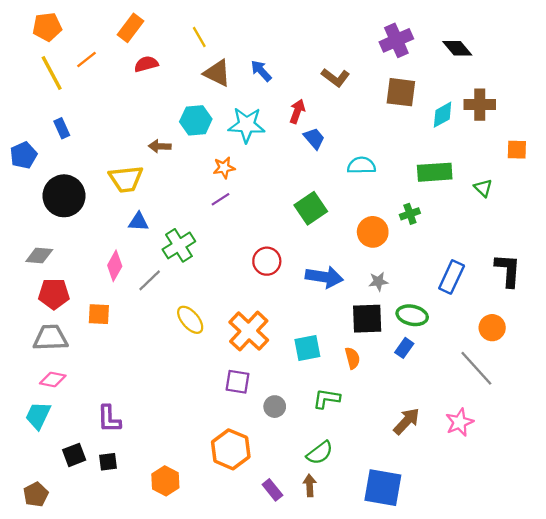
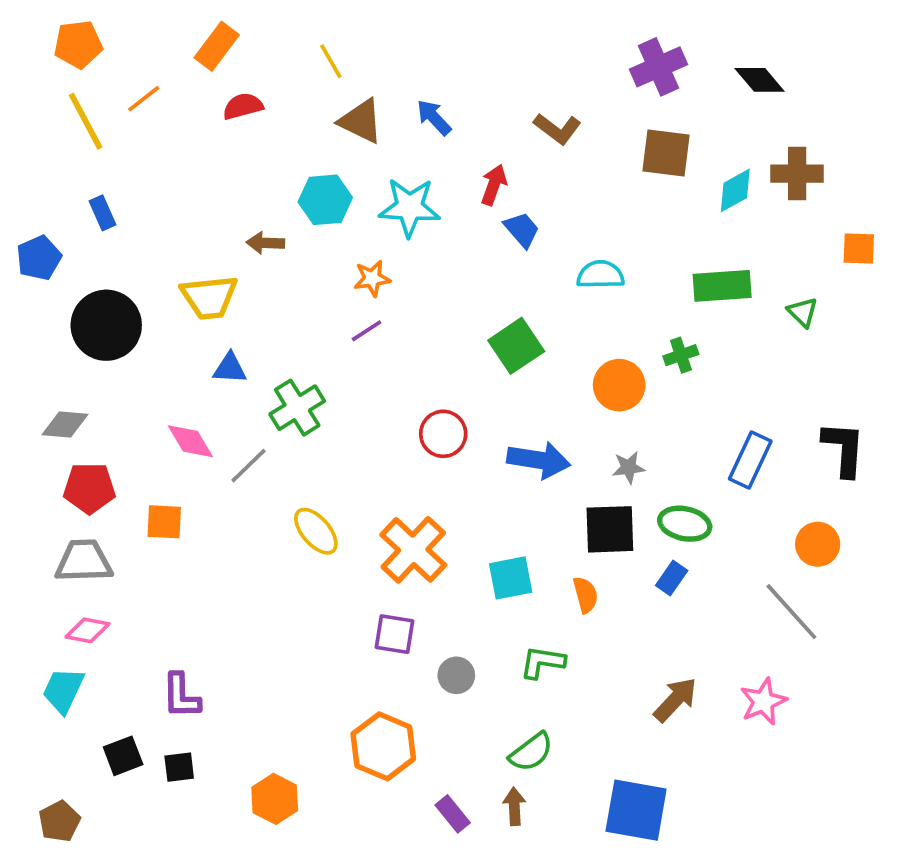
pink diamond: (115, 266) -> (190, 441), turned -60

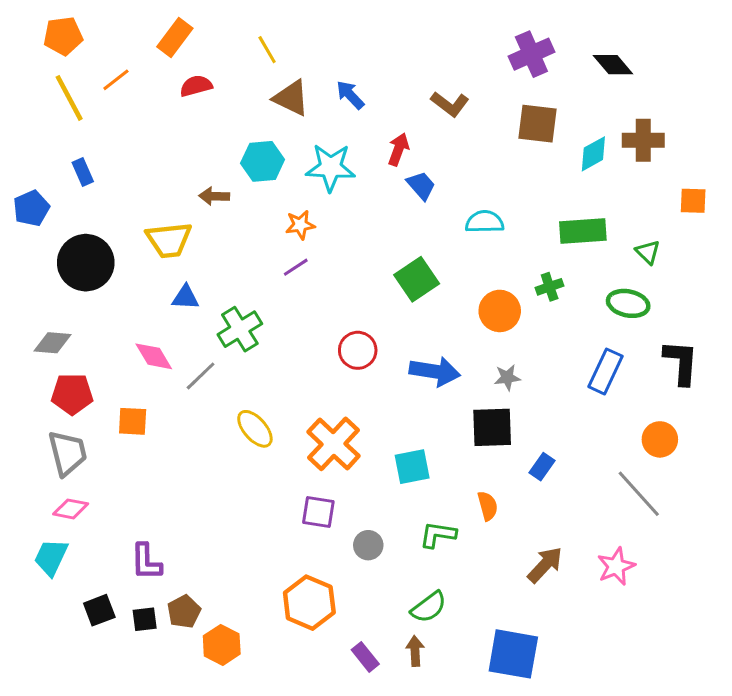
green ellipse: (685, 524) -> (628, 303), moved
gray trapezoid: (84, 561) -> (68, 453), turned 78
orange semicircle: (585, 595) -> (488, 506), moved
brown pentagon: (59, 821) -> (184, 612), moved

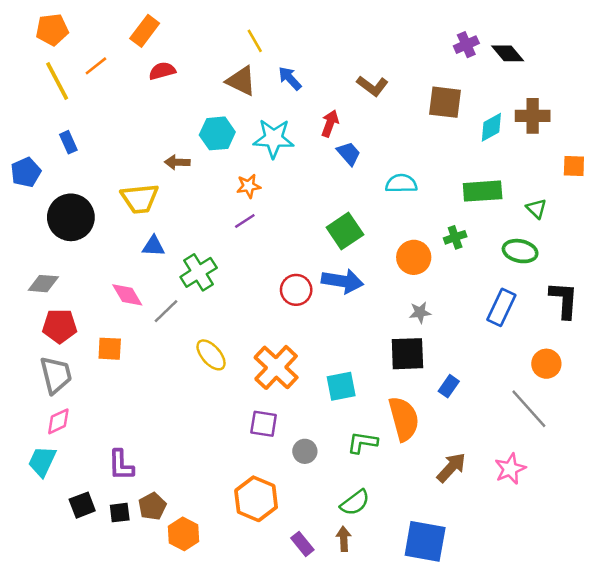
yellow line: (267, 50) -> (255, 41), moved
purple cross: (531, 54) -> (466, 45), moved, size x0.7
blue arrow: (435, 371) -> (342, 281), moved
orange semicircle: (488, 506) -> (404, 419), size x1.8
pink diamond: (71, 509) -> (58, 421), turned -36

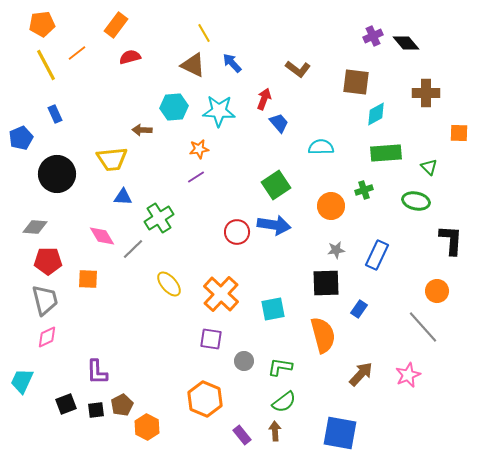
cyan diamond: (491, 127) -> (376, 114), moved
blue rectangle: (501, 307) -> (377, 255), moved
green L-shape: (362, 443) -> (280, 367), moved
cyan trapezoid: (42, 461) -> (22, 381), moved

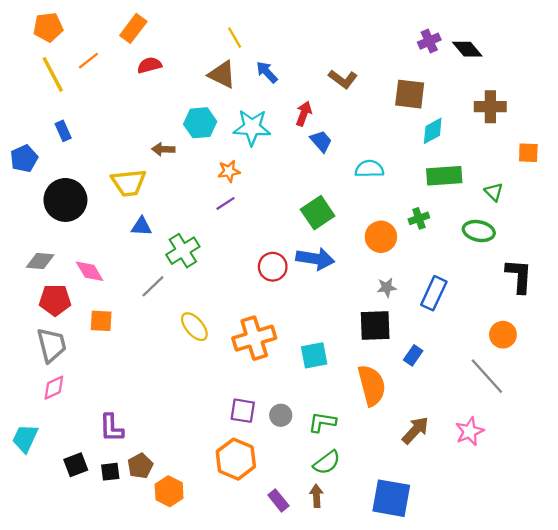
pink diamond: (102, 236) -> (90, 271), moved
orange cross: (221, 294) -> (254, 338), turned 30
purple square: (211, 339) -> (243, 411), moved

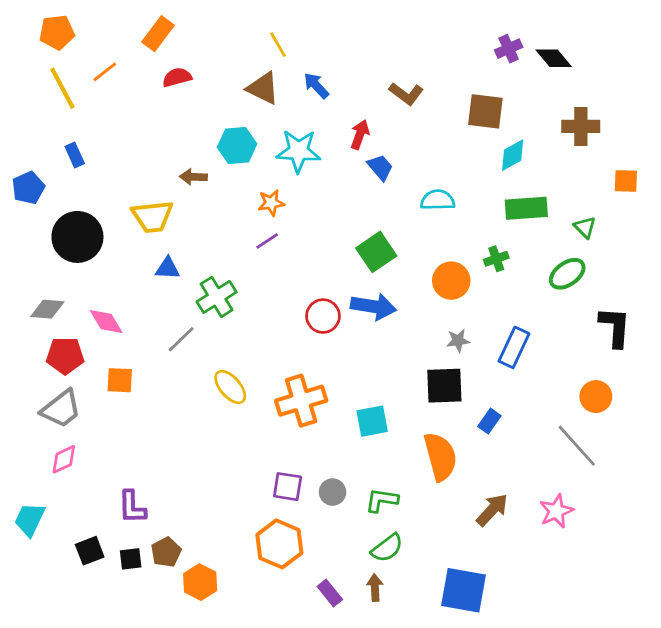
green ellipse: (479, 231) -> (567, 274), turned -48
gray trapezoid: (52, 345) -> (61, 409), turned 66

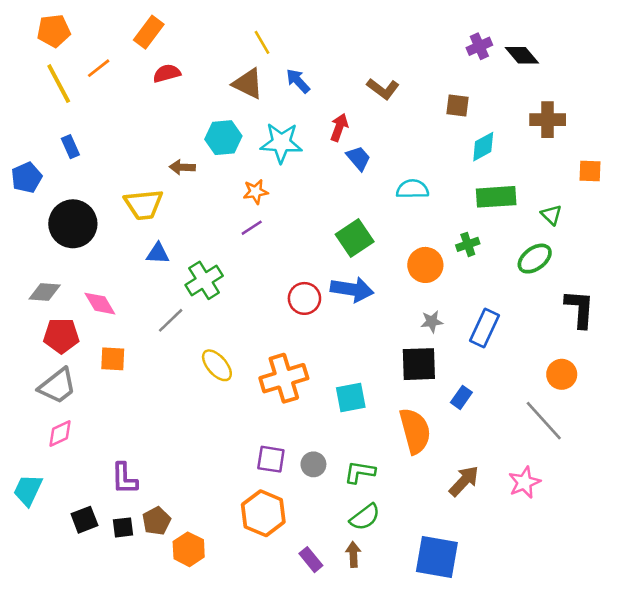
brown square: (485, 111) -> (458, 105), size x0.7

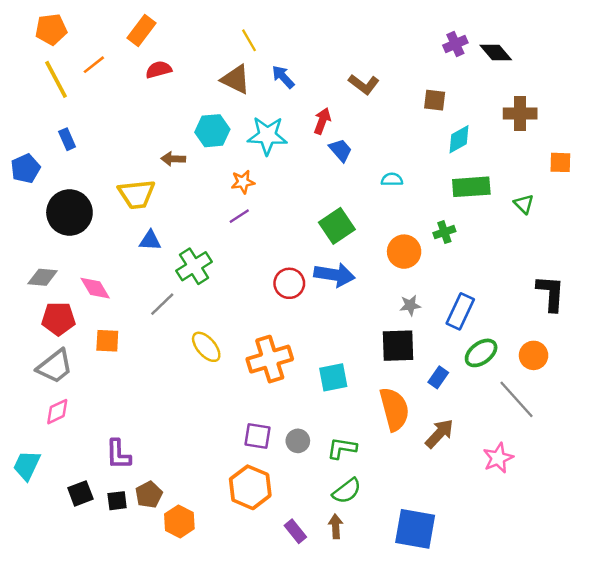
cyan semicircle: (412, 189) -> (392, 180), size x0.7
green ellipse: (535, 259) -> (481, 353), moved
brown arrow: (464, 481) -> (440, 434), moved

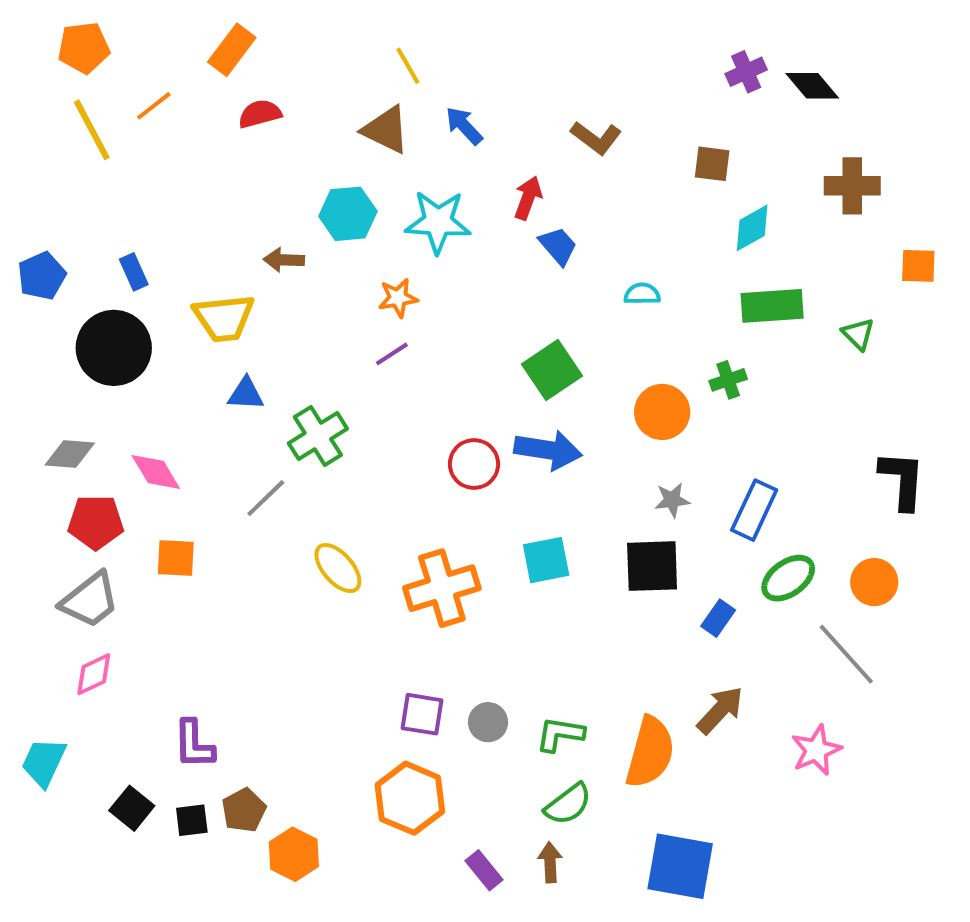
blue rectangle: (67, 139) -> (134, 272), moved
cyan square: (333, 377) -> (546, 560), moved
orange semicircle: (394, 409) -> (650, 752), moved, turned 30
black square: (80, 493) -> (132, 808), turned -30

